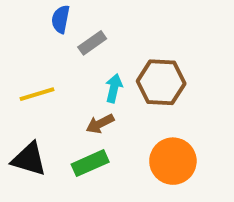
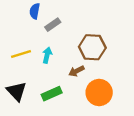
cyan arrow: (114, 88) -> (47, 55), moved
brown arrow: (100, 124) -> (76, 71), moved
black triangle: (29, 159) -> (17, 91), turned 30

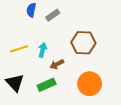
gray rectangle: (53, 25) -> (53, 15), moved
brown arrow: (76, 71) -> (57, 64), moved

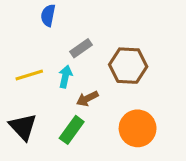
gray rectangle: (53, 15) -> (81, 48), moved
green rectangle: (47, 85) -> (72, 130), turned -30

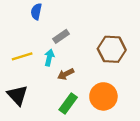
brown hexagon: (128, 66) -> (112, 49), moved
green rectangle: (72, 130) -> (68, 104), moved

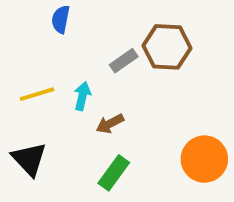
gray rectangle: (61, 36) -> (124, 61), moved
brown hexagon: (112, 49) -> (167, 47), moved
orange circle: (103, 96) -> (204, 159), moved

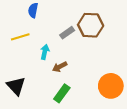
yellow line: (37, 94) -> (20, 37), moved

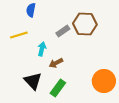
black triangle: (16, 86) -> (33, 81), moved

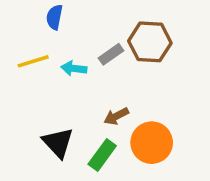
cyan arrow: (42, 49) -> (74, 68), moved, turned -96
brown arrow: (56, 63) -> (116, 116), moved
orange circle: (104, 81) -> (152, 143), moved

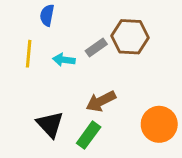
yellow line: (33, 61) -> (29, 54), turned -68
brown arrow: (116, 116) -> (101, 101), size x1.4
orange circle: (152, 143) -> (159, 124), moved

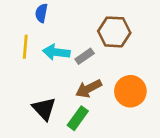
gray rectangle: (96, 48) -> (85, 56), moved
cyan arrow: (64, 60) -> (56, 52), size x1.4
orange circle: (159, 124) -> (130, 91), moved

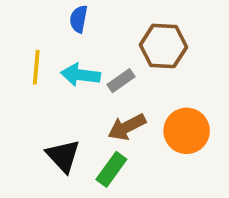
blue semicircle: (41, 13) -> (79, 19), moved

